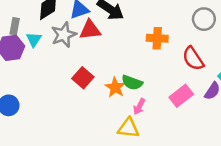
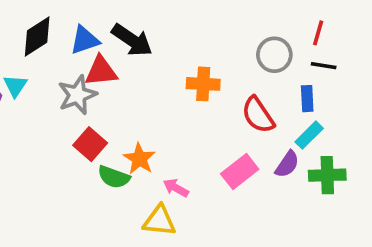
gray star: (64, 35) -> (77, 95), moved
green semicircle: (132, 83) -> (114, 177), moved
pink arrow: (139, 107) -> (176, 188), turned 91

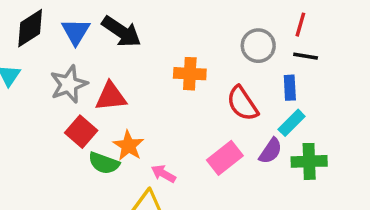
blue triangle: (85, 40) -> (76, 32), turned -40
red triangle: (101, 71) -> (111, 96), moved

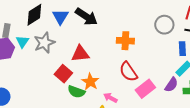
gray star: (69, 84) -> (44, 43), moved
red semicircle: (242, 104) -> (128, 72), moved

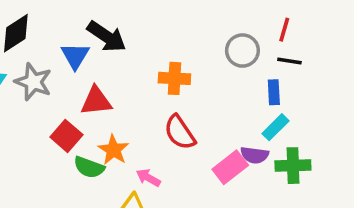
blue triangle: (60, 17) -> (75, 56), moved
gray star: (44, 43) -> (33, 82), turned -30
purple semicircle: (171, 85) -> (255, 155), turned 63
pink rectangle: (145, 89) -> (230, 167), moved

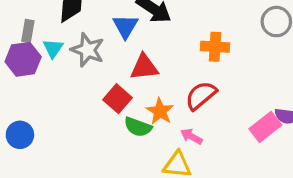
red semicircle: (180, 132) -> (201, 96), moved, turned 84

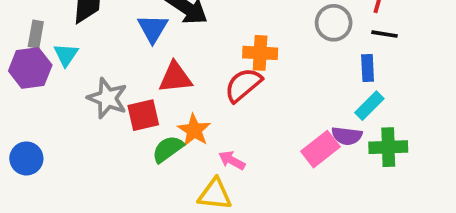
gray star: (88, 50) -> (107, 98), moved
red semicircle: (201, 96) -> (243, 85), moved
red square: (117, 99) -> (143, 115), turned 36
green semicircle: (138, 127) -> (168, 149), turned 124

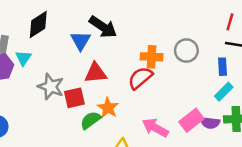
gray circle: (334, 23) -> (186, 51), moved
purple semicircle: (347, 136) -> (210, 123), moved
pink arrow: (232, 160) -> (155, 128), moved, size x1.5

